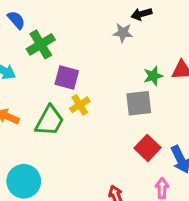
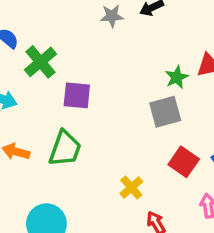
gray star: (123, 33) -> (112, 16), moved
yellow cross: (80, 105) -> (131, 188), moved

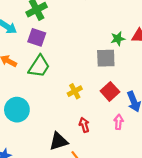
purple square: (77, 95) -> (37, 37), moved
yellow cross: (131, 188) -> (75, 91), moved

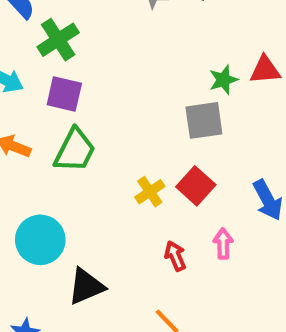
red square: (110, 91) -> (196, 186), moved
pink arrow: (119, 122) -> (223, 244), moved
black triangle: (59, 141) -> (86, 286), moved

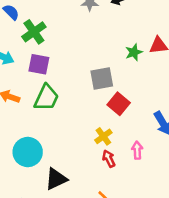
gray square: (204, 120) -> (102, 79), moved
red square: (196, 186) -> (119, 104), moved
yellow cross: (150, 192) -> (103, 136), moved

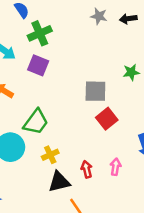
green trapezoid: (46, 98) -> (36, 122), moved
yellow cross: (103, 136) -> (50, 155), moved
black triangle: (56, 179) -> (59, 182), moved

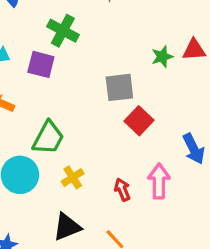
green cross: (40, 33) -> (63, 31), moved, turned -30
pink arrow: (115, 167) -> (159, 181), size x1.5
black triangle: (59, 182) -> (67, 227), moved

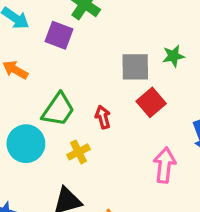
green star: (162, 57) -> (173, 56), moved
red arrow: (122, 190) -> (103, 117), moved

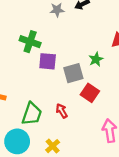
purple square: (59, 35) -> (48, 61), moved
yellow cross: (78, 152) -> (53, 146), moved

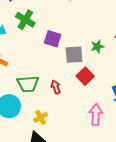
green cross: (30, 42) -> (25, 20), moved
green trapezoid: (32, 114) -> (28, 84), turned 55

